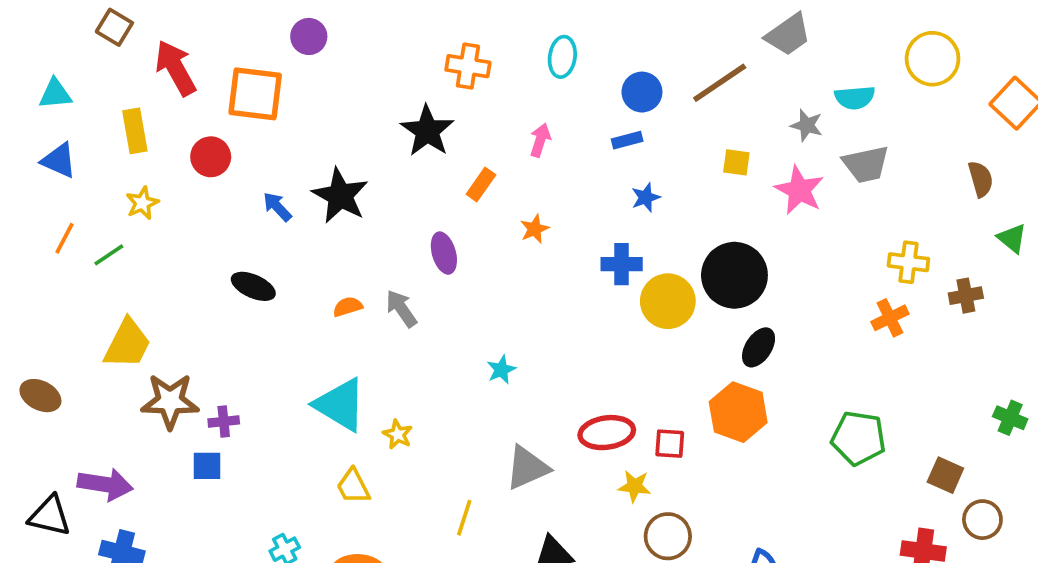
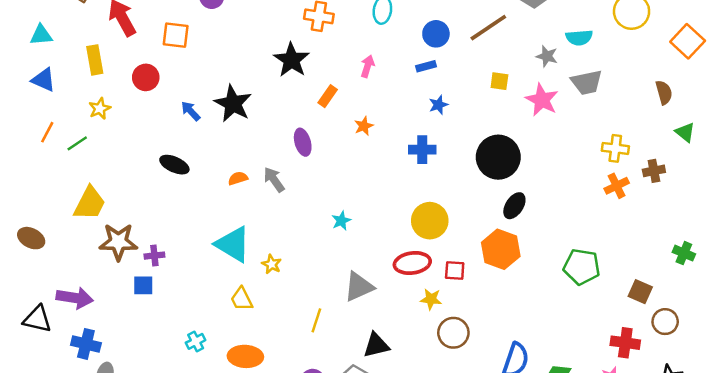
orange square: (255, 94) -> (176, 35), size x0.7
yellow circle: (668, 301) -> (430, 221), moved
orange cross: (890, 318) -> (617, 186), moved

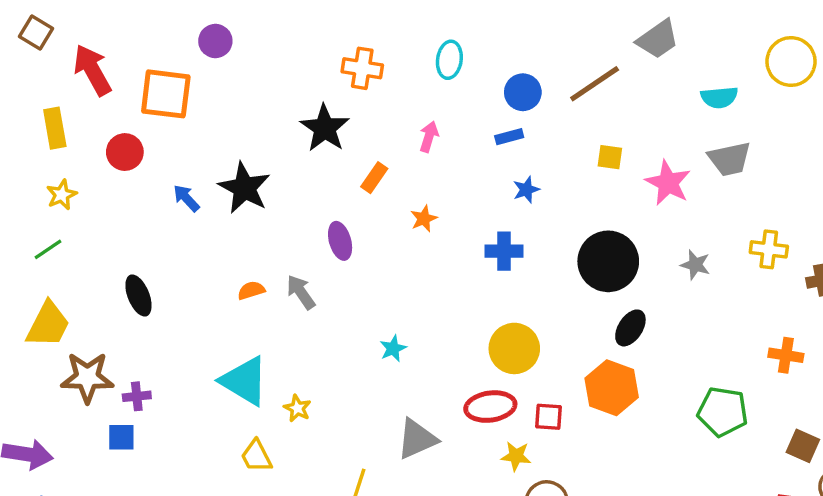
orange square: (176, 35) -> (166, 94), size x1.4
gray star: (547, 56) -> (695, 265), moved
green line: (77, 143) -> (48, 249), moved
black ellipse: (174, 165) -> (138, 296), moved, turned 44
orange cross: (617, 186) -> (786, 355), moved, turned 35

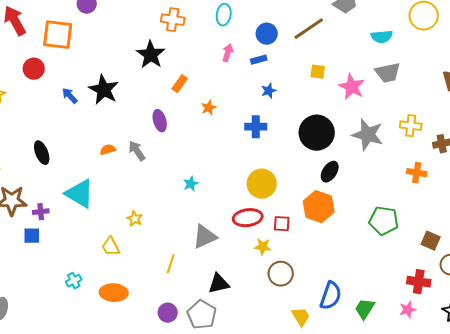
pink arrow: (429, 137) -> (228, 53), moved
gray star: (695, 265) -> (368, 135), size x1.8
orange cross: (786, 355) -> (417, 173), moved
cyan triangle: (244, 381) -> (80, 194), moved

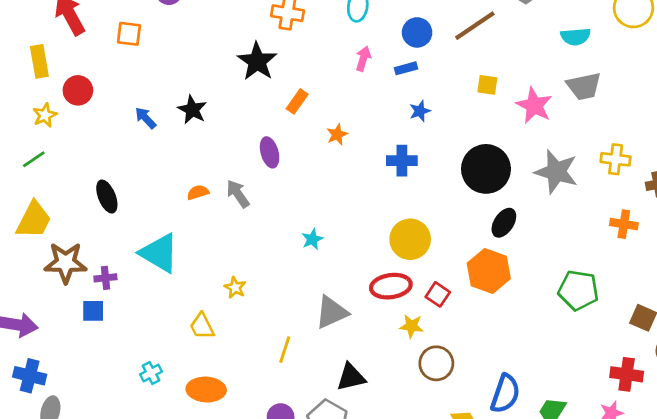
orange square: (58, 35) -> (129, 34), size x0.6
red circle: (34, 69) -> (78, 90), moved
black star: (104, 90) -> (192, 110), size x0.7
red square: (282, 224) -> (438, 294), turned 30

